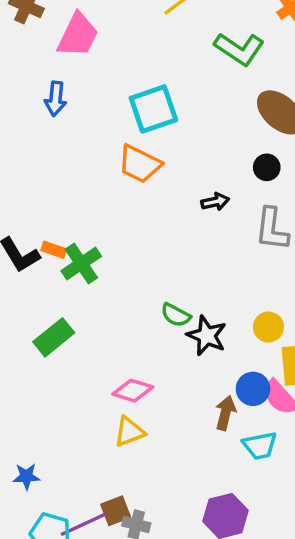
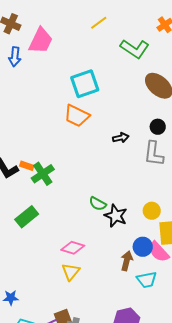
blue arrow: (56, 99) -> (15, 57), moved
black circle: (267, 167) -> (158, 127), moved
yellow triangle: (129, 432) -> (71, 272), turned -30

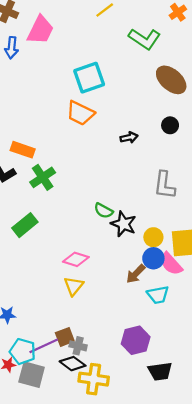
gray L-shape: (154, 154) -> (165, 185), moved
orange rectangle: (27, 166) -> (23, 150), moved, size x1.5
yellow circle: (152, 211) -> (153, 237), moved
brown arrow: (127, 261) -> (136, 274), turned -150

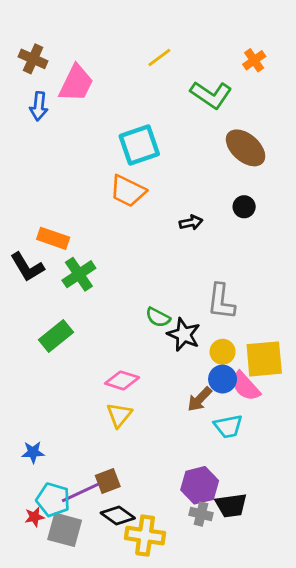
gray L-shape: (165, 185) -> (221, 302), moved
gray cross: (78, 346) -> (201, 514), moved
black trapezoid: (160, 371) -> (231, 505), moved

